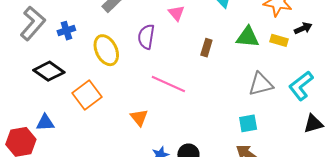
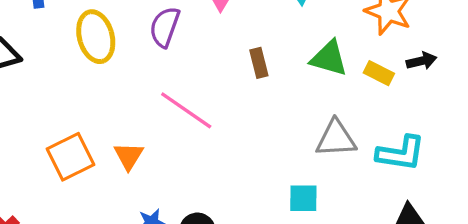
brown rectangle: (206, 48) -> (259, 63), turned -42
cyan L-shape: (301, 86) -> (401, 153), turned -144
orange square: (87, 95) -> (71, 157), moved

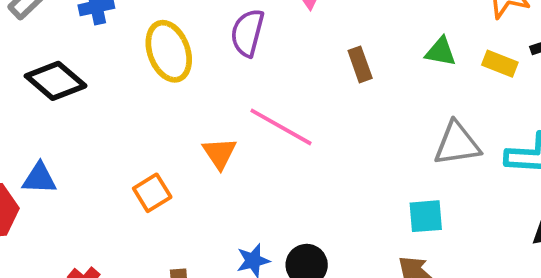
green triangle: (329, 58) -> (441, 52), size x0.7
orange triangle: (129, 156) -> (220, 153), moved
orange square: (71, 157) -> (152, 193), size x0.7

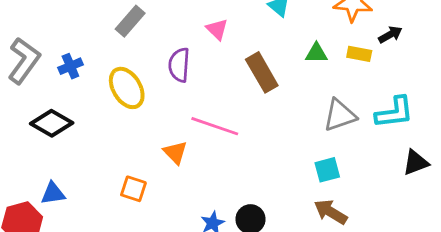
brown rectangle: (360, 64) -> (262, 72), size x1.6
orange square: (152, 193) -> (133, 189), turned -30

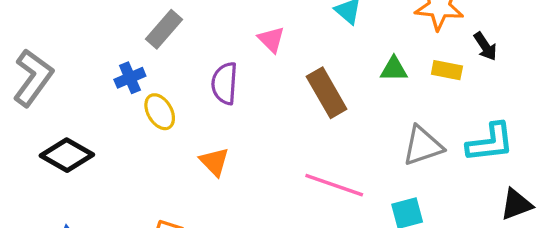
black arrow: (390, 35) -> (485, 46), turned 85
blue cross: (70, 66) -> (130, 78), moved
yellow ellipse: (127, 88) -> (160, 112), size x0.7
pink line: (215, 126) -> (334, 185), moved
orange triangle: (175, 152) -> (214, 162), moved

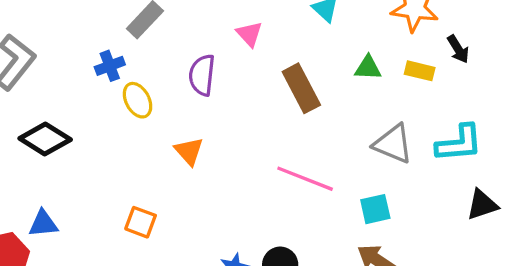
gray triangle: (423, 146) -> (393, 144), turned 39

